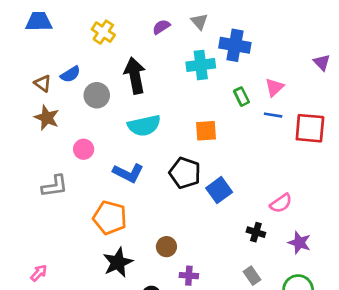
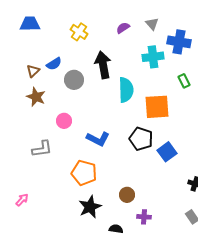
brown triangle: (43, 83) -> (33, 71), turned 40
cyan semicircle: (144, 126) -> (126, 90), moved, turned -80
orange square: (206, 131) -> (157, 107), size x1.5
pink arrow: (39, 273) -> (22, 200), moved

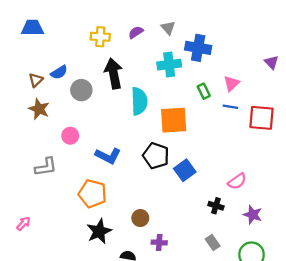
yellow cross: (79, 32) -> (100, 37), moved, turned -30

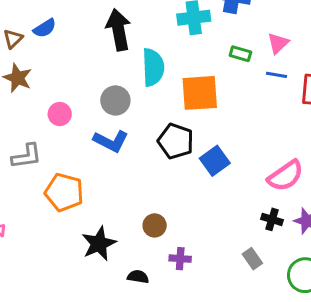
gray circle: (81, 90) -> (115, 100), moved
green rectangle: (204, 91) -> (240, 54), turned -48
pink semicircle: (237, 181) -> (286, 176), size x1.4
orange pentagon: (92, 194) -> (64, 192), moved
black cross: (216, 206) -> (272, 219), moved

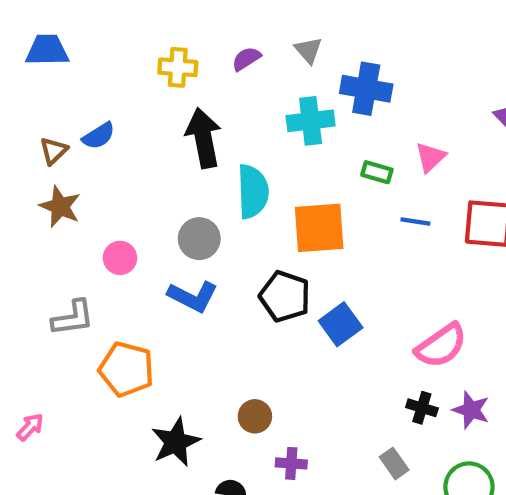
blue line: (277, 75) -> (415, 221), moved

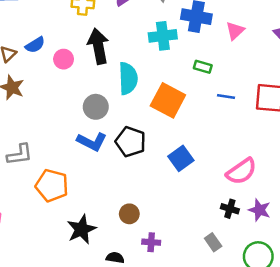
pink triangle: (430, 157) -> (235, 31), moved
orange square: (319, 228) -> (168, 100), turned 32
pink circle: (120, 258) -> (64, 59), moved
black pentagon: (285, 296) -> (131, 142), moved

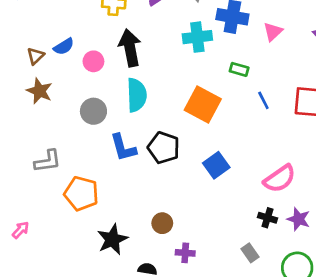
cyan semicircle: (128, 78) -> (137, 95), moved
blue line: (226, 97) -> (263, 100), turned 54
gray circle: (96, 107) -> (93, 111), moved
blue L-shape: (92, 142) -> (123, 148), turned 48

